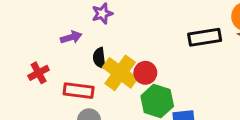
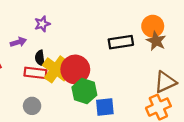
red circle: (145, 73) -> (75, 69), size x1.6
red rectangle: (79, 91) -> (35, 73), moved

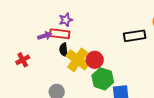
red circle: (75, 69) -> (95, 60), size x0.7
red rectangle: (35, 73) -> (60, 34), moved

